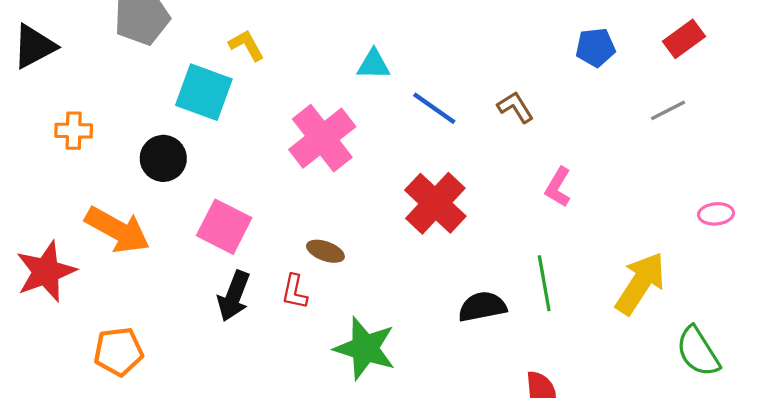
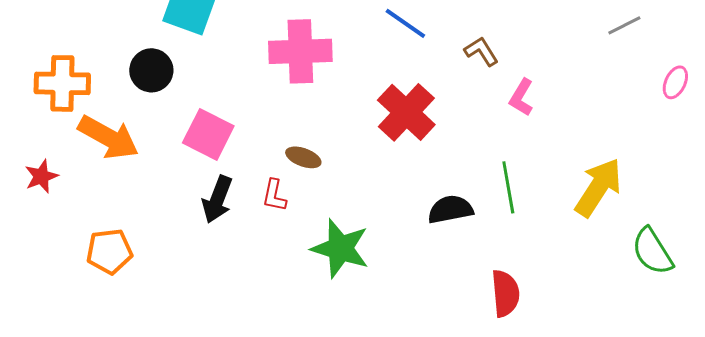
brown L-shape: (515, 107) -> (481, 51), moved
orange cross: (74, 131) -> (62, 83), moved, size x1.6
pink cross: (322, 138) -> (300, 51), turned 36
pink ellipse: (716, 214) -> (675, 82), moved, turned -60
red star: (46, 271) -> (41, 176), size x0.6

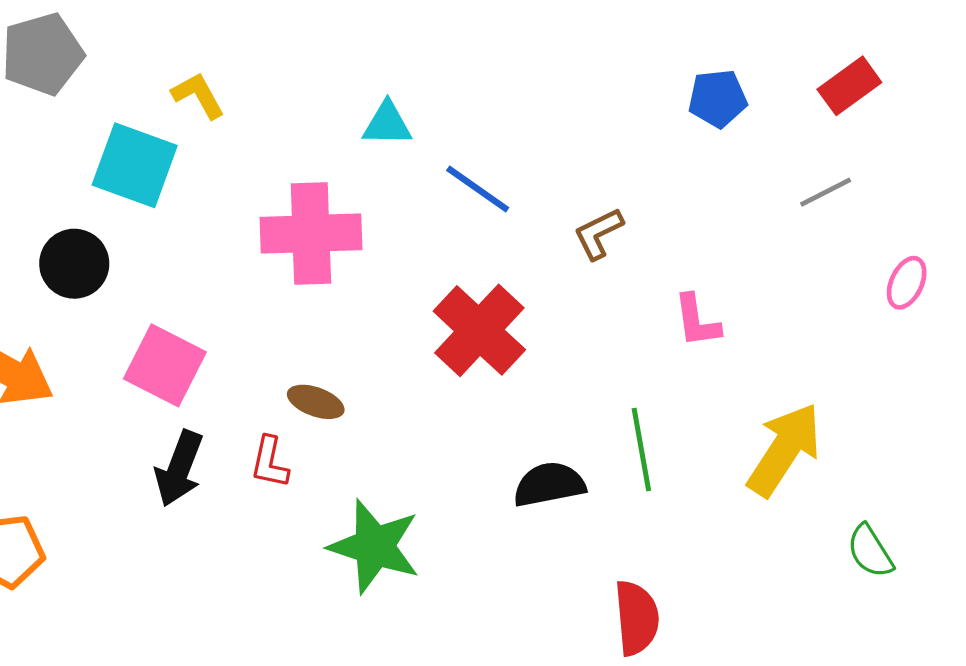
brown L-shape: (481, 51) -> (598, 234), turned -84
pink L-shape: (521, 97) -> (697, 321), moved, turned -39
green semicircle: (652, 251) -> (870, 551), size x0.7

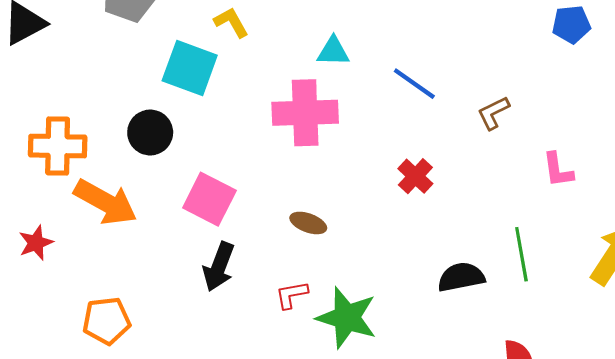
cyan triangle: (387, 124) -> (333, 51), moved
red cross: (479, 330) -> (415, 176), size x0.6
red L-shape: (270, 462) -> (292, 295), moved, turned 68

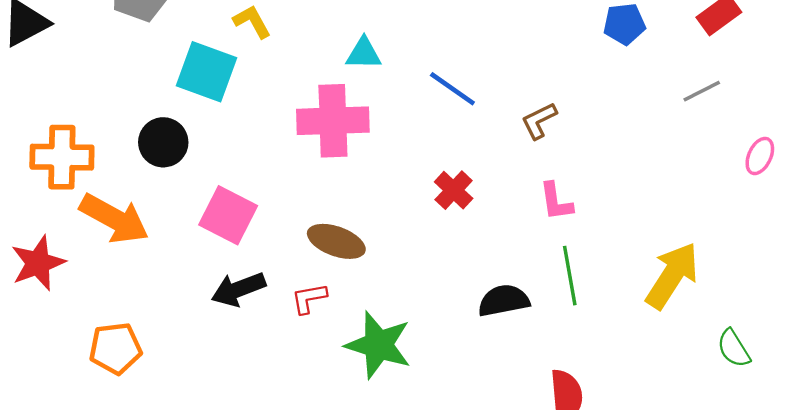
pink L-shape: (558, 170) -> (556, 202), moved
brown ellipse: (308, 223) -> (336, 241), size x1.4
red star: (36, 243) -> (38, 263), size x1.4
black arrow: (219, 267) -> (238, 289), turned 48
red L-shape: (292, 295) -> (309, 298), moved

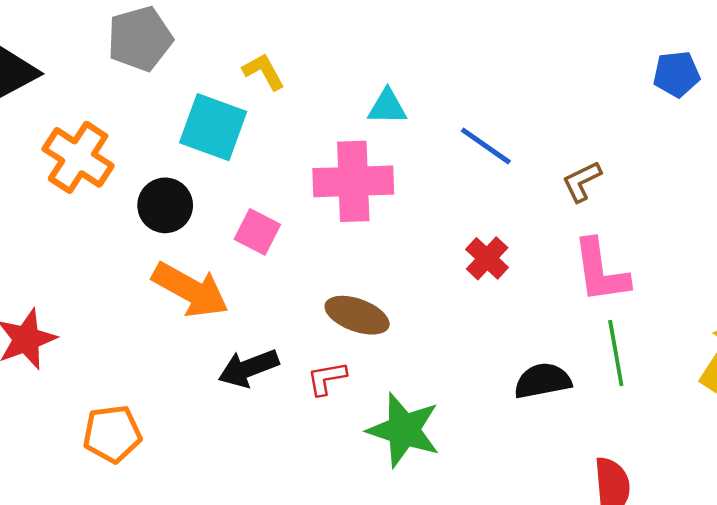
orange cross: (62, 157) -> (78, 157), moved, turned 32
pink L-shape: (556, 202) -> (601, 271), size x1.5
pink square: (228, 215) -> (257, 232), moved, size x0.7
orange arrow: (114, 219) -> (190, 290), moved

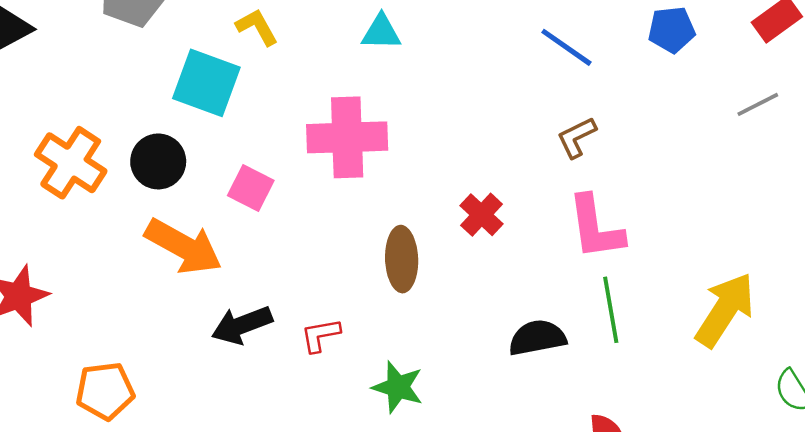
cyan triangle: (387, 107) -> (381, 32), moved
blue line: (486, 146) -> (566, 47), moved
orange cross: (78, 157) -> (71, 163), moved
brown ellipse: (357, 315) -> (402, 259), moved, turned 68
green star: (404, 430) -> (398, 387), size x0.7

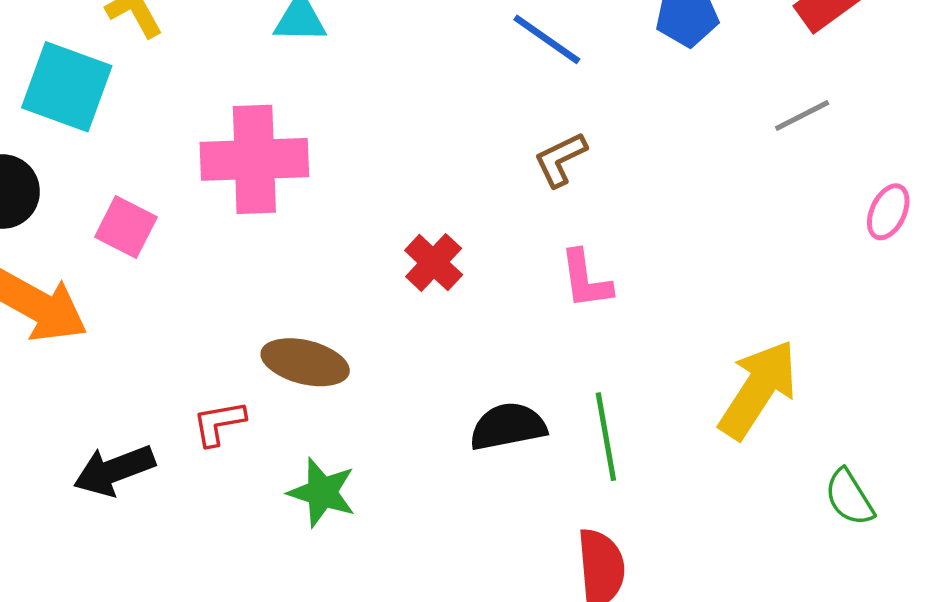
pink L-shape: (596, 227) -> (586, 279), size x0.7
brown ellipse: (402, 259) -> (305, 362), moved, turned -74
green line: (611, 310) -> (606, 437), moved
black arrow: (242, 325) -> (114, 470), moved

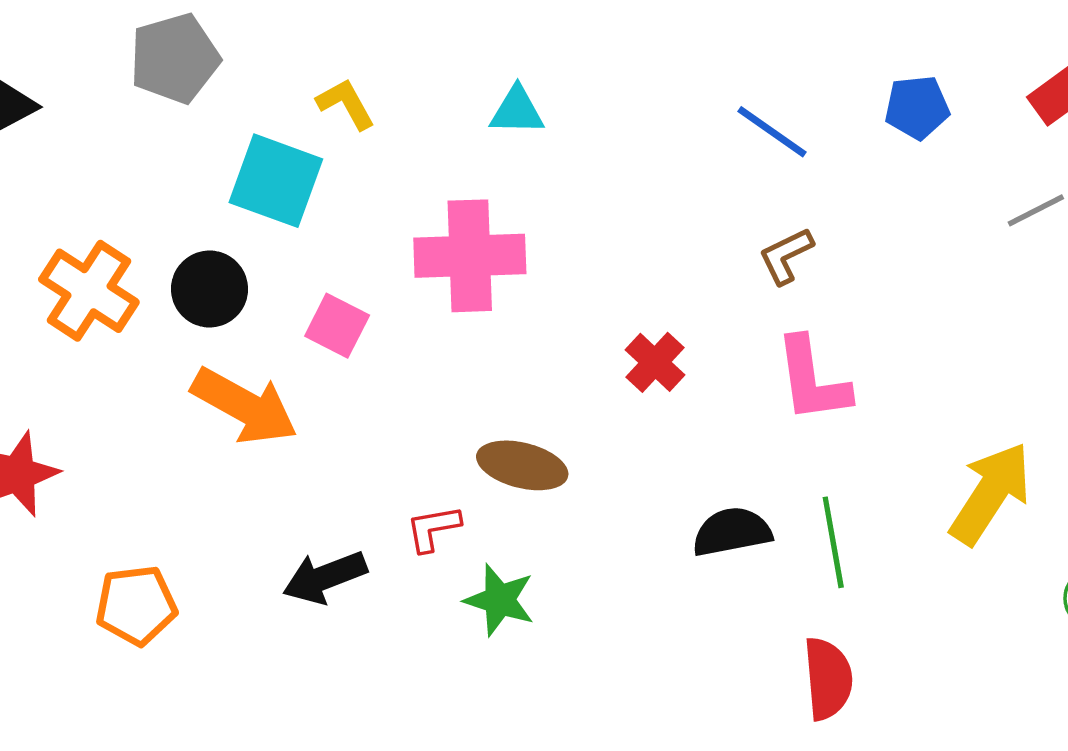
pink L-shape: (586, 279) -> (812, 380), size x1.4
green star: (322, 492) -> (500, 600), moved

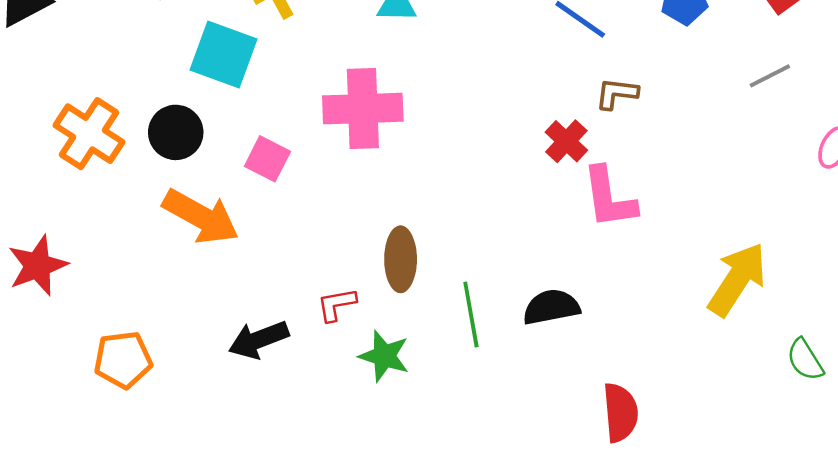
brown L-shape: (786, 256) -> (617, 93), moved, turned 33
red cross: (655, 362) -> (566, 141), moved
brown ellipse: (522, 465) -> (401, 259), turned 76
green line: (833, 542) -> (471, 315), moved

